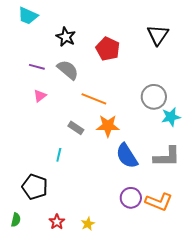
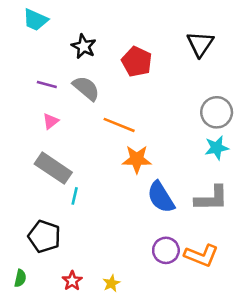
gray circle: (154, 97) -> (217, 112), moved
gray rectangle: (76, 128) -> (53, 168), moved, size x1.8

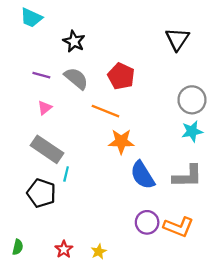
red pentagon: (137, 62) -> (121, 76), moved
black pentagon: (44, 236) -> (41, 193), moved

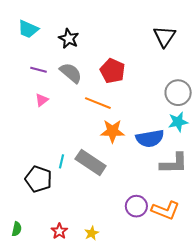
cyan trapezoid: (31, 18) -> (28, 29), moved
gray rectangle: (47, 149) -> (91, 162), moved
blue semicircle: (143, 175) -> (150, 138), moved, turned -68

